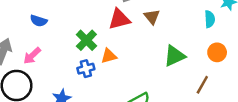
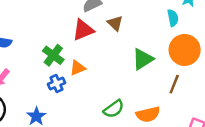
orange circle: (217, 52) -> (185, 50), size x1.6

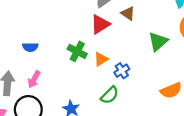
blue cross: (57, 84) -> (122, 71), moved
green semicircle: (114, 109) -> (110, 95), moved

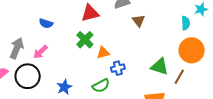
red triangle: (100, 24) -> (90, 13), moved
green triangle: (158, 42) -> (160, 67), moved, turned 42

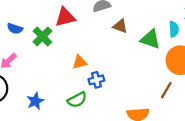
brown triangle: (138, 21) -> (120, 26), turned -32
green cross: (85, 40) -> (42, 36), moved
green triangle: (160, 67) -> (150, 39), moved

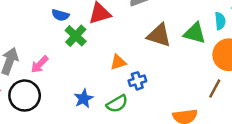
brown triangle: (120, 26) -> (159, 35), moved, size x1.5
blue semicircle: (15, 29) -> (60, 15), moved
blue star: (35, 101) -> (84, 99), moved

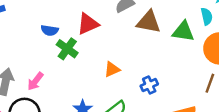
brown triangle: (159, 35) -> (149, 22), moved
blue cross: (137, 81) -> (149, 85), moved

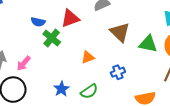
brown triangle: (149, 22) -> (120, 32), moved, turned 30
green triangle: (183, 31) -> (148, 44), moved

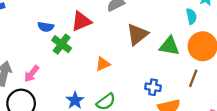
brown triangle: (120, 32) -> (137, 34), turned 40
blue cross: (118, 72) -> (153, 87), moved, turned 32

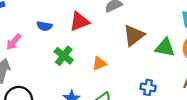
green cross: (62, 44) -> (64, 56), moved
pink arrow: (32, 74) -> (14, 42), moved

